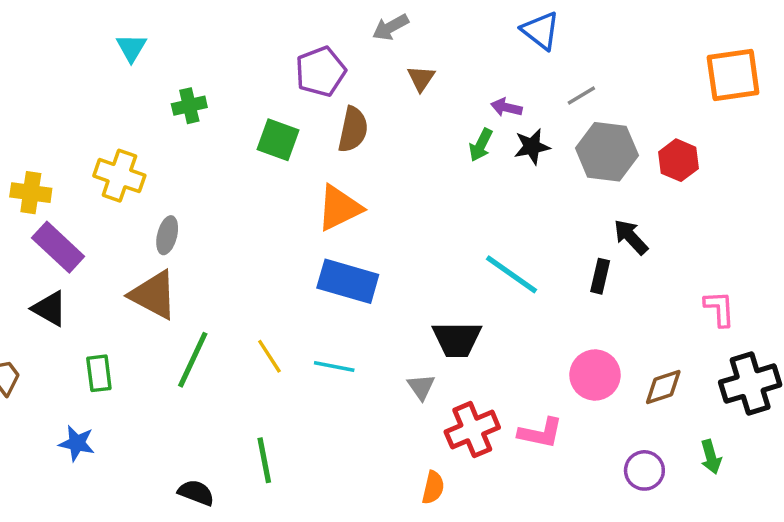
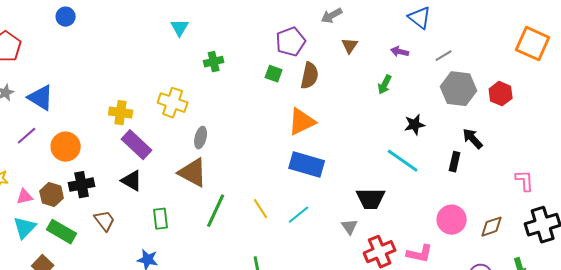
orange square: (733, 75) -> (533, 44), turned 32
purple arrow: (506, 107) -> (400, 52), moved
green square: (278, 140) -> (274, 74), moved, size x0.7
black star: (532, 147) -> (415, 125), moved
cyan line: (334, 366) -> (299, 215), turned -50

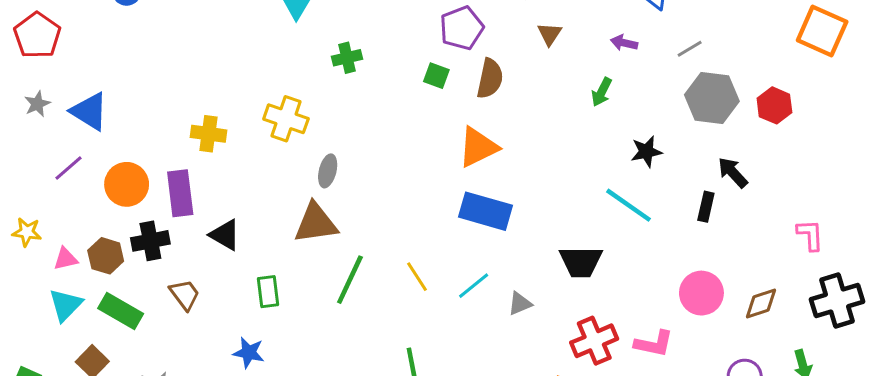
purple rectangle: (137, 145) -> (180, 193), moved, turned 40
brown triangle: (193, 173) -> (316, 223), turned -36
gray triangle: (350, 227) -> (520, 303), moved, turned 42

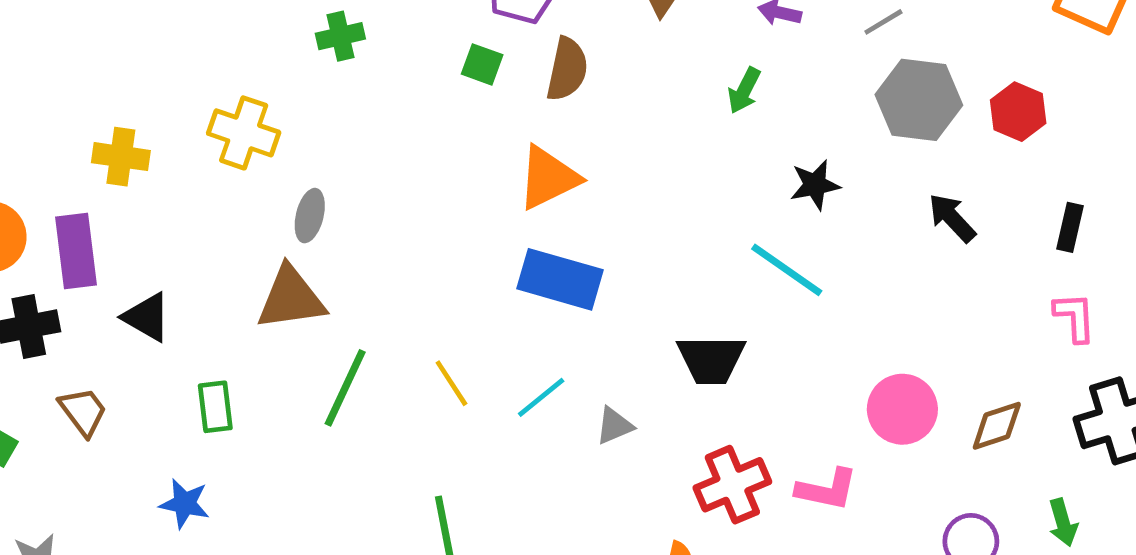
black rectangle: (706, 207) -> (1070, 227), moved

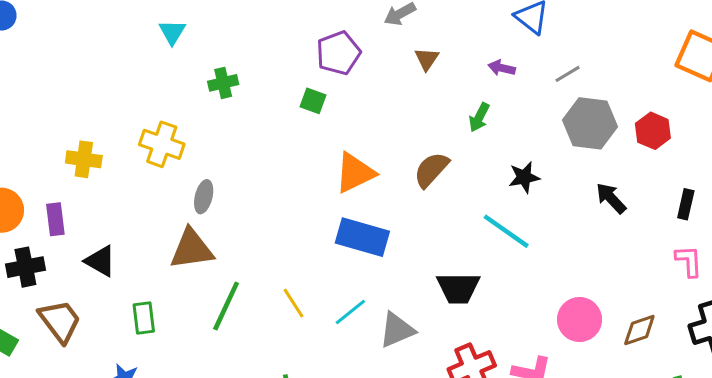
brown semicircle: (567, 69) -> (431, 170), moved, turned -150
purple rectangle: (76, 251) -> (55, 219), size x0.7
brown trapezoid: (83, 412) -> (60, 321), size x1.4
gray triangle: (614, 426) -> (397, 330), size x1.5

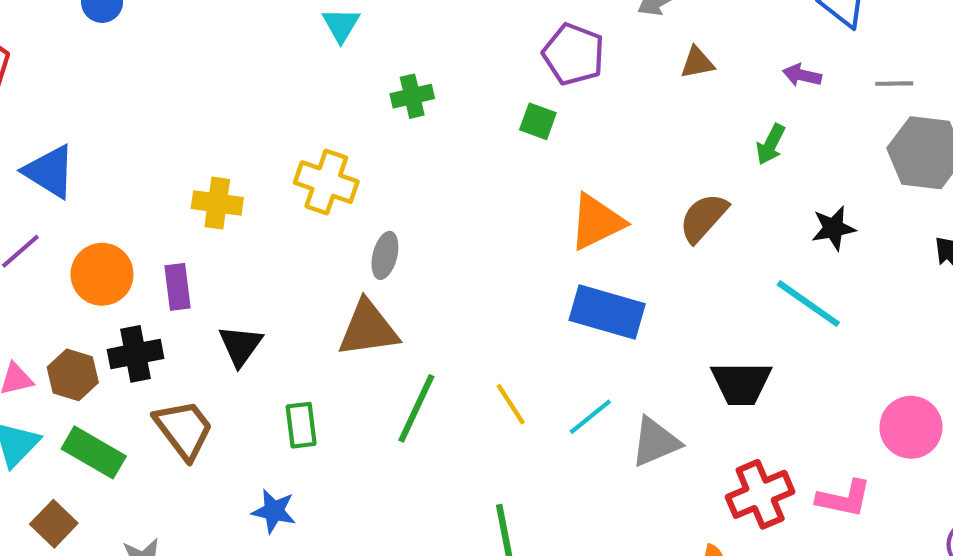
purple pentagon: (338, 53) -> (574, 54), turned -30
brown triangle: (427, 59) -> (697, 63), turned 45
gray line: (568, 74) -> (894, 84), turned 30
black triangle: (100, 261) -> (240, 346), turned 36

